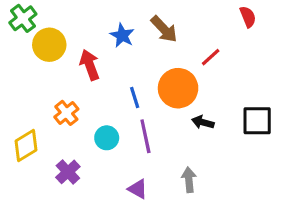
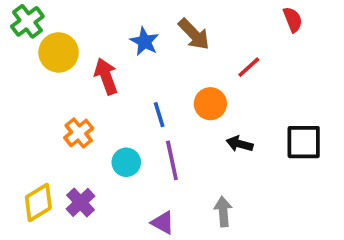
orange circle: (178, 88) -> (210, 104), size x0.7
yellow diamond: (26, 146) -> (38, 202), moved

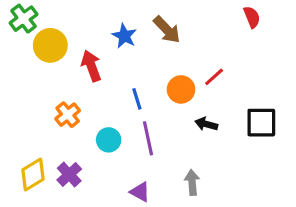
red line: (249, 67) -> (214, 77), moved

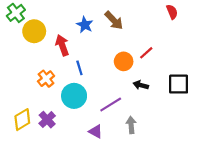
blue line: (137, 99) -> (79, 68), moved
purple line: (148, 138) -> (111, 104), moved, turned 70
cyan circle: (109, 140) -> (74, 96), size x1.5

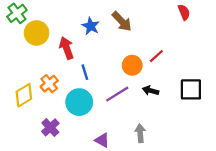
purple line: (111, 104) -> (117, 94), moved
yellow diamond: (22, 120) -> (24, 95), moved

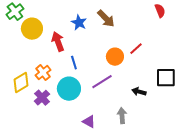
black arrow: (151, 91) -> (139, 92), moved
purple cross: (50, 127) -> (42, 98), moved

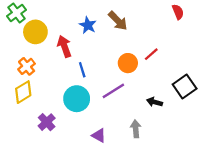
orange cross: (43, 73) -> (27, 66), moved
black square: (166, 78) -> (185, 86), turned -35
purple cross: (42, 98) -> (47, 122), moved

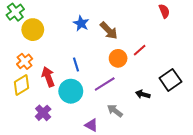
brown arrow: (118, 21) -> (109, 31), moved
red arrow: (64, 46) -> (48, 77), moved
gray arrow: (136, 129) -> (115, 111), moved, turned -49

